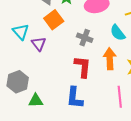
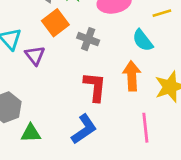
gray cross: (85, 38) -> (88, 39), moved
blue L-shape: (75, 98) -> (84, 129), turned -130

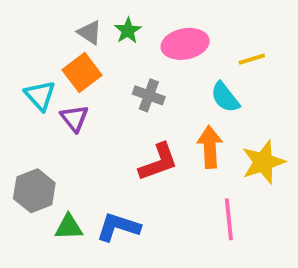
orange square: (55, 23) -> (82, 72), moved
red L-shape: (95, 87) -> (158, 162), turned 64
blue L-shape: (84, 129) -> (118, 227), moved, turned -128

